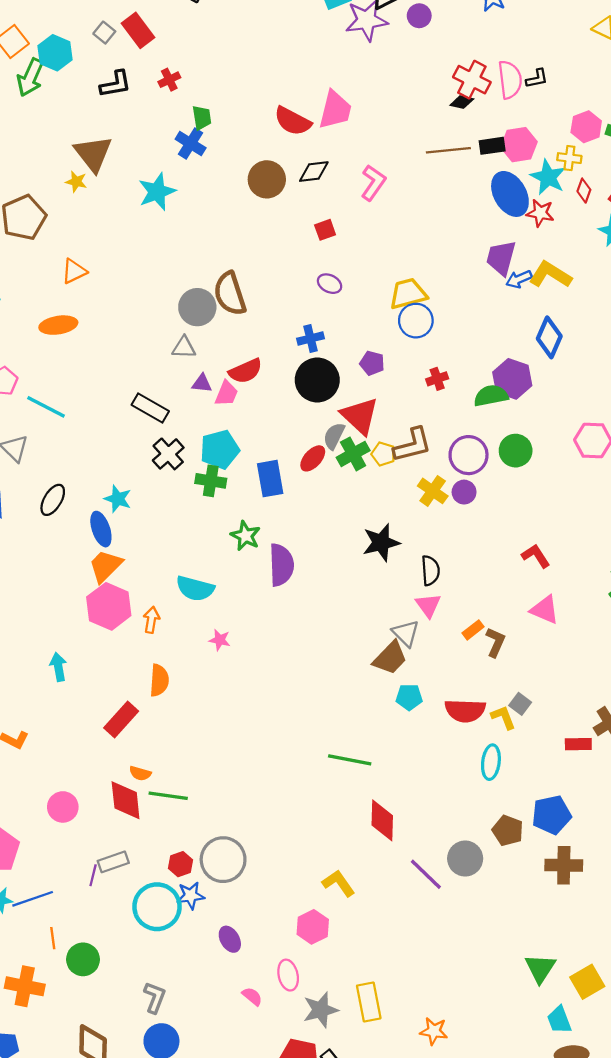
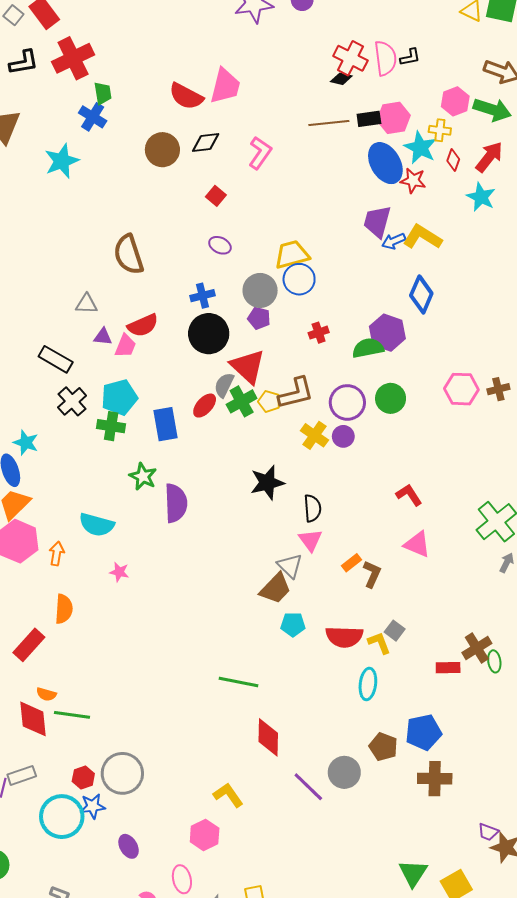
red cross: (169, 80) -> (73, 58), size x2.0
red square: (325, 230) -> (216, 196), turned -30
gray circle: (197, 307) -> (260, 290), moved

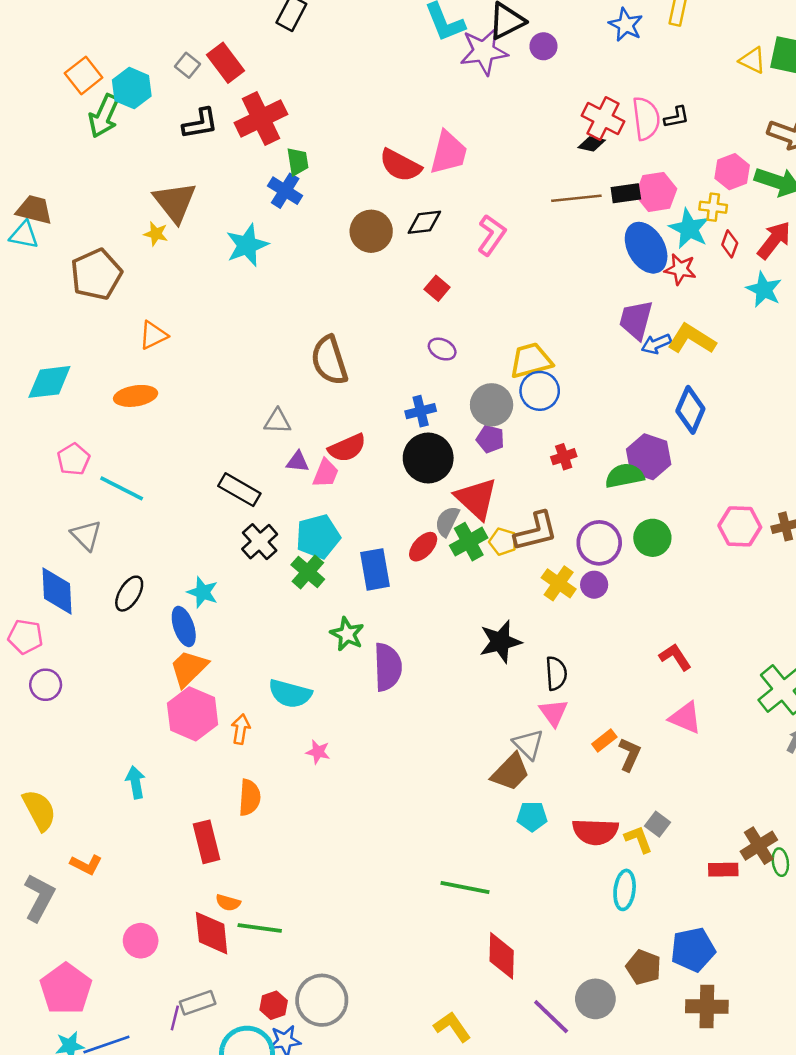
green cross: (111, 426) -> (308, 572), turned 32
red rectangle: (29, 645) -> (206, 842), turned -56

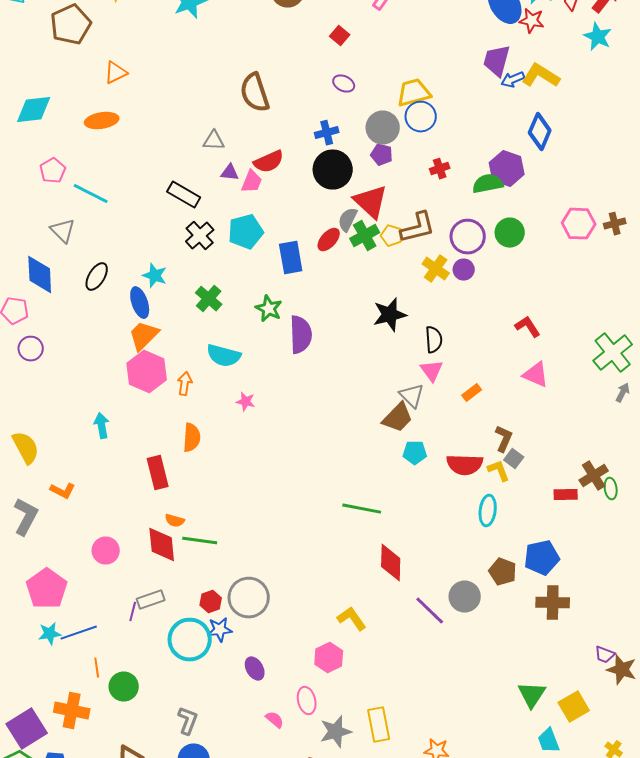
green cross: (308, 572) -> (209, 299), moved
brown L-shape: (630, 754) -> (504, 439), moved

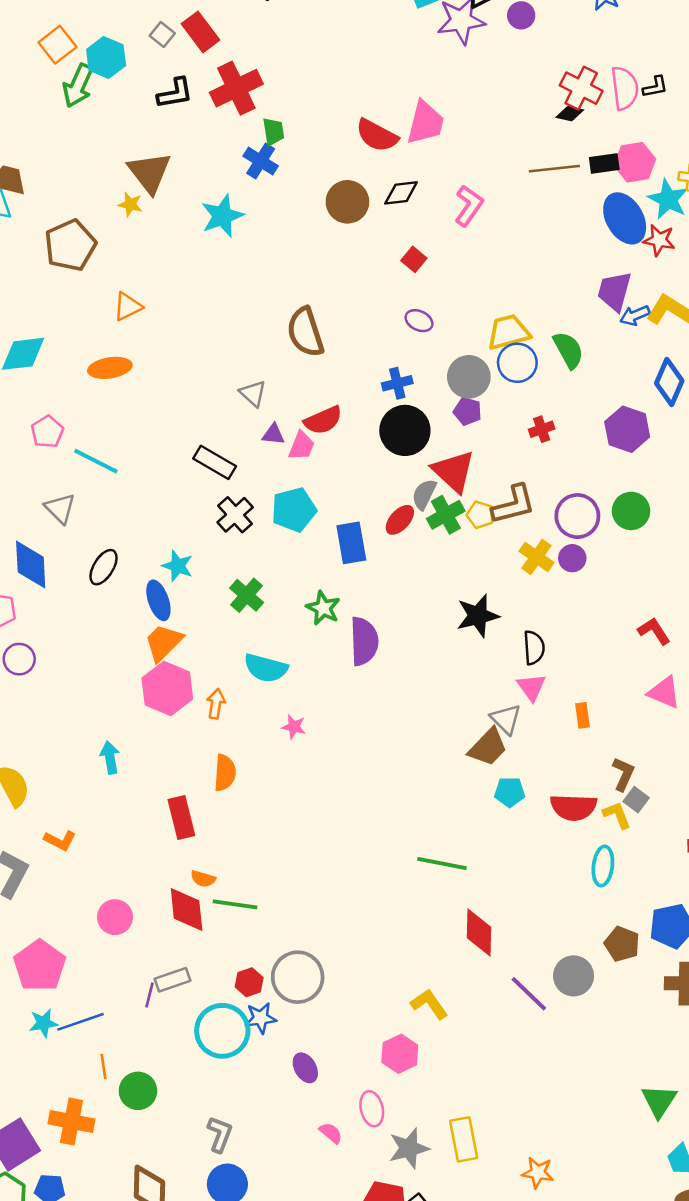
gray triangle: (214, 141) -> (253, 393), turned 40
green semicircle: (488, 184) -> (568, 350), moved, turned 72
orange rectangle: (472, 393) -> (582, 715), turned -60

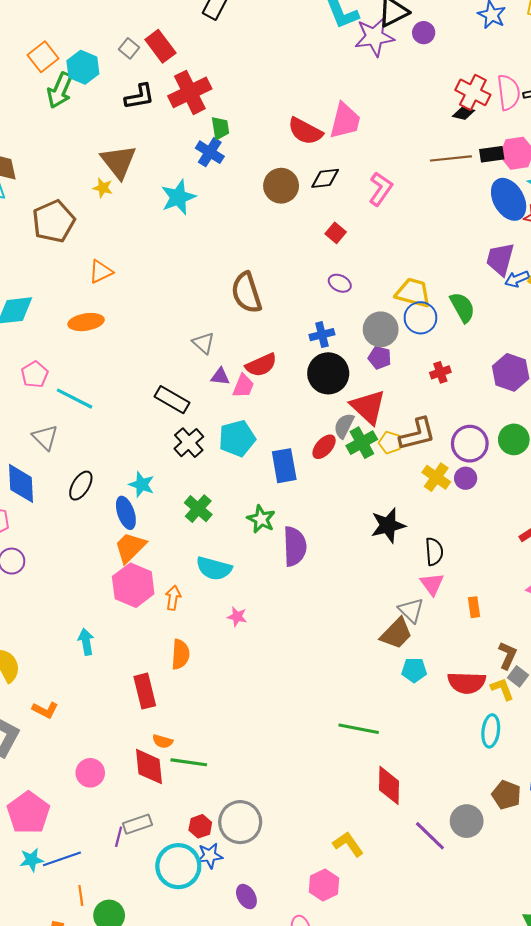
yellow trapezoid: (508, 332) -> (413, 293), turned 30

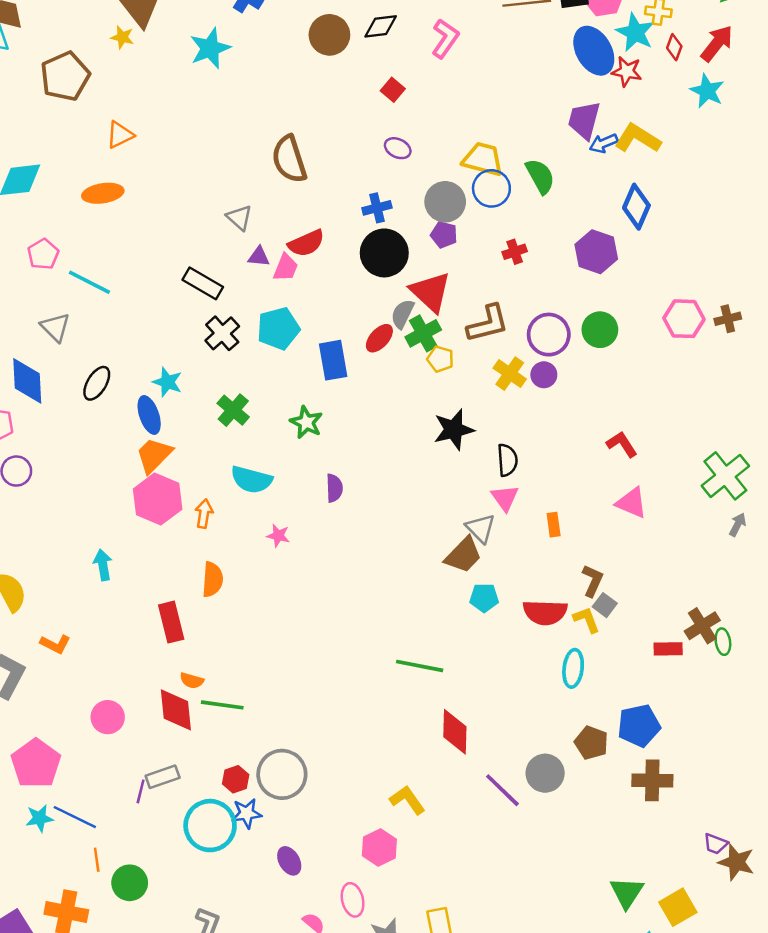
yellow pentagon: (390, 443) -> (440, 359), moved
purple semicircle: (295, 546) -> (334, 488), moved, size x0.6
blue line: (62, 859) -> (75, 817), turned 45

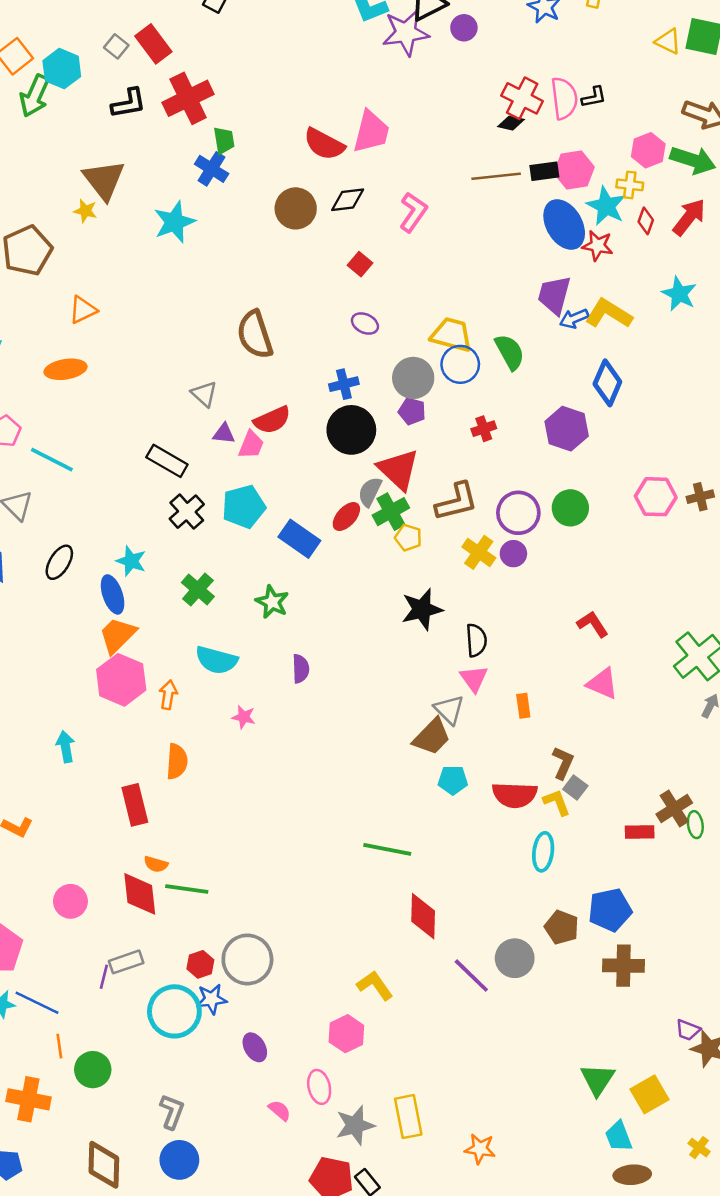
cyan star: (707, 91) -> (679, 294), moved
blue rectangle: (333, 360) -> (299, 539), turned -45

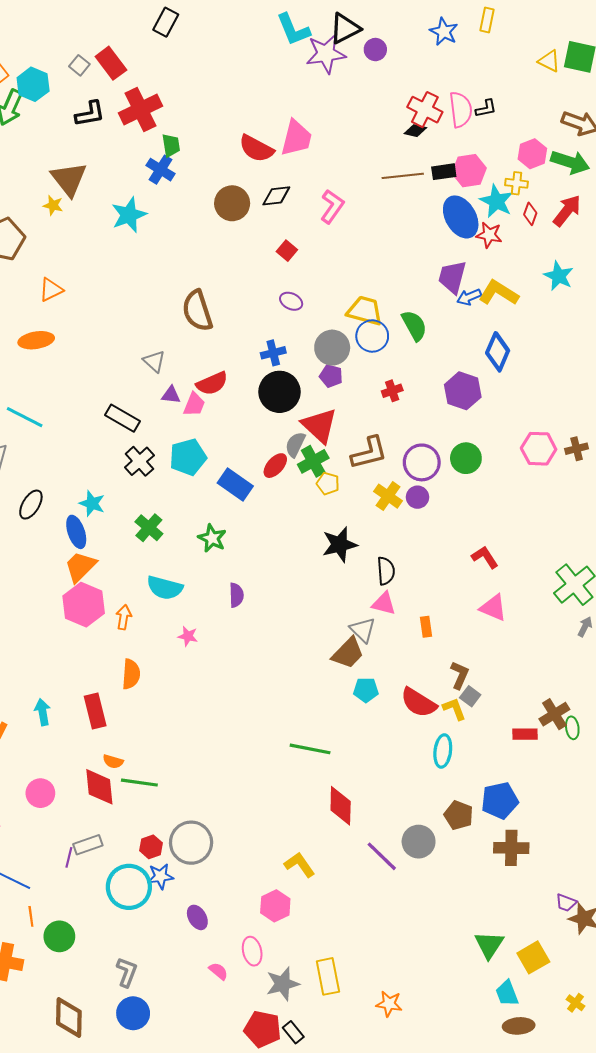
pink triangle: (474, 679) -> (384, 604), turned -40
cyan arrow: (66, 747) -> (43, 712), moved
red semicircle: (515, 795) -> (419, 703), turned 30

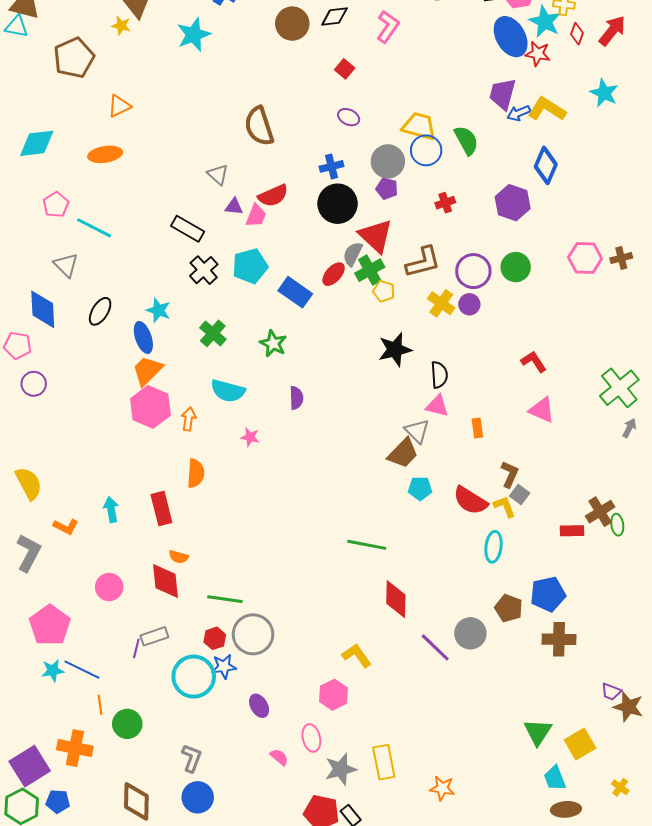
green line: (139, 783) -> (225, 599), moved

